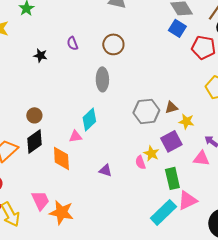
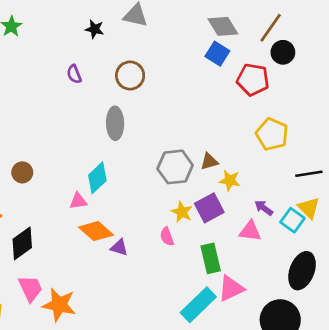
black star: (40, 55) -> (95, 29), moved
black diamond: (34, 141) -> (22, 243), moved
yellow star: (151, 153) -> (182, 212), moved
orange diamond: (61, 158) -> (96, 231), moved, turned -45

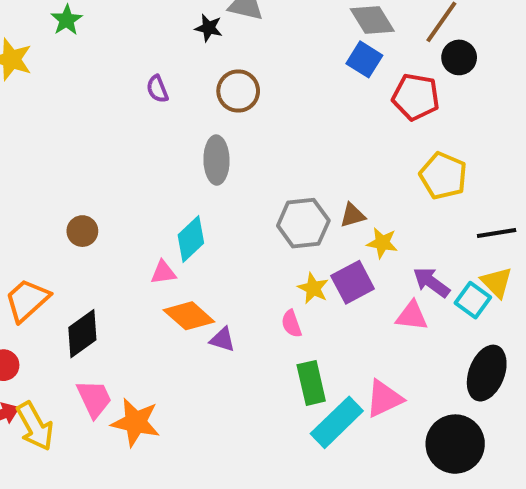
black star: (95, 29) -> (209, 28), moved
purple arrow: (264, 208) -> (431, 282), size x1.4
green rectangle: (211, 258) -> (311, 383), moved

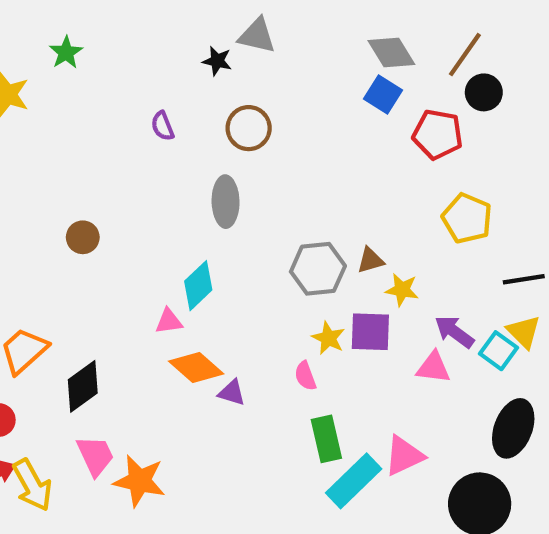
brown circle: (82, 231) -> (83, 237), moved
purple square: (353, 282) -> (370, 332), turned 30

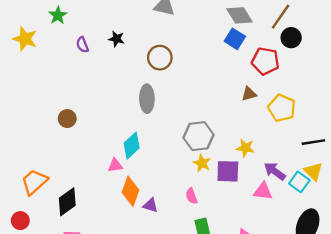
black star: (217, 61) -> (116, 39), moved
purple semicircle: (163, 126) -> (82, 45), moved
brown triangle: (370, 260) -> (249, 94), moved
yellow star: (328, 338) -> (202, 163), moved
orange diamond: (196, 367) -> (131, 191), turned 68

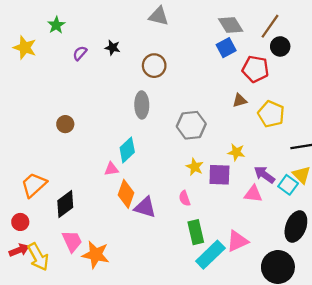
blue square: (235, 39) -> (226, 48), turned 30
purple semicircle: (82, 45) -> (80, 53), turned 63
gray hexagon: (199, 136) -> (191, 125), moved
purple triangle: (150, 205) -> (145, 207), size x1.5

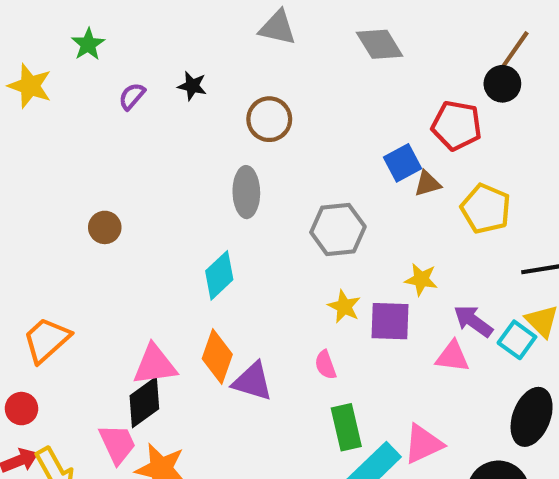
gray diamond: (231, 25) -> (380, 44), moved
brown line: (270, 26) -> (513, 53), moved
blue square: (226, 48) -> (402, 163), moved
pink triangle: (111, 169) -> (155, 365), moved, size x1.6
black diamond: (65, 204) -> (144, 402), moved

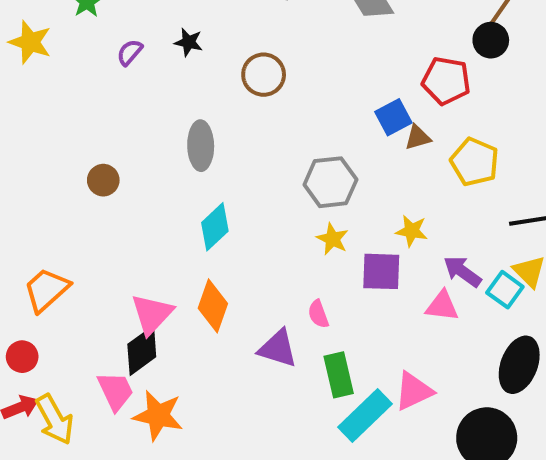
gray ellipse: (246, 192) -> (201, 146), moved
yellow star: (344, 307) -> (333, 239), moved
pink triangle: (155, 365) -> (152, 314), turned -39
purple triangle: (253, 381) -> (278, 349), moved

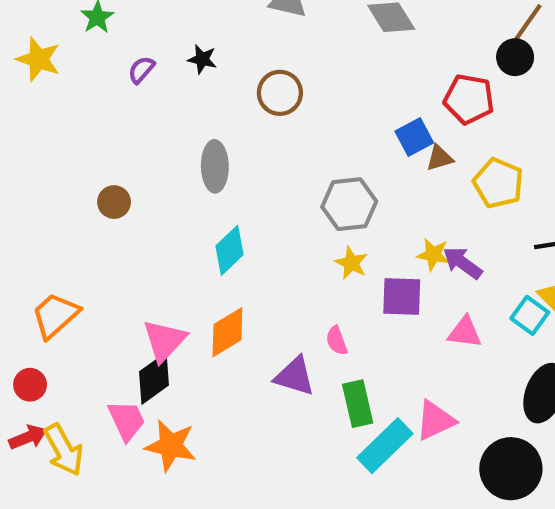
purple arrow: (462, 271) -> (463, 263), moved
orange diamond: (213, 306) -> (227, 332), turned 39

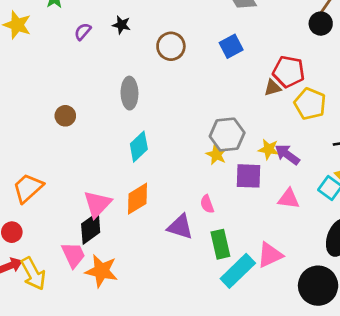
red pentagon: (469, 99) -> (289, 72), moved
blue square: (414, 137) -> (231, 46), moved
gray hexagon: (349, 204) -> (227, 135), moved

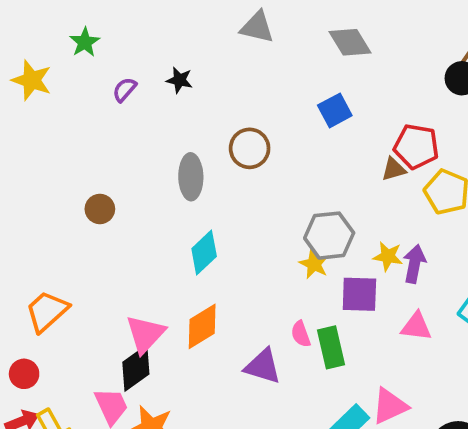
brown circle: (171, 46) -> (250, 148), moved
purple arrow: (287, 155) -> (414, 264), turned 65
green rectangle: (220, 244) -> (331, 347), moved

